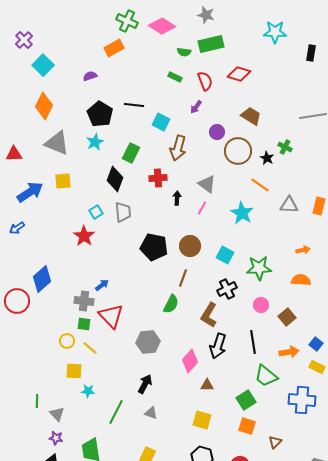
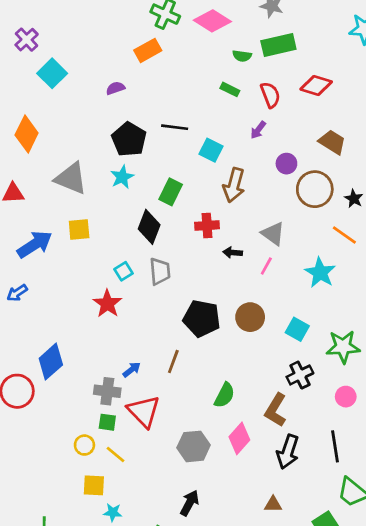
orange diamond: (44, 106) -> (27, 134), moved
black arrow: (177, 198) -> (233, 252), turned -88
brown line: (183, 278) -> (173, 362), moved
pink diamond: (190, 361) -> (239, 438), moved

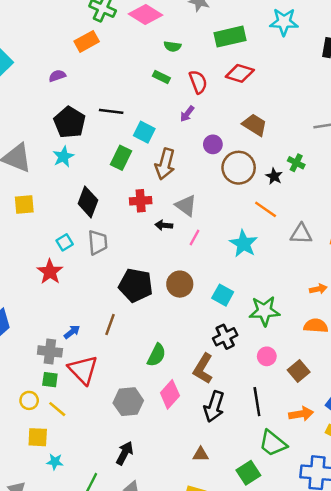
green rectangle: (278, 45) -> (230, 37), moved
green rectangle: (171, 192) -> (121, 158), moved
gray triangle: (273, 234) -> (186, 206), moved

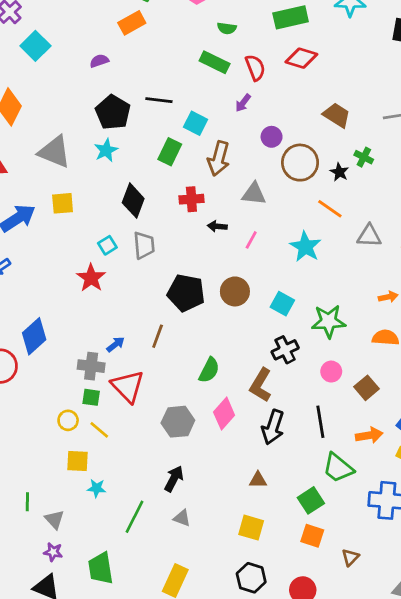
green rectangle: (161, 77) -> (215, 62), size x1.5
brown trapezoid: (255, 125) -> (337, 115), moved
gray triangle: (186, 206) -> (254, 194), moved, turned -30

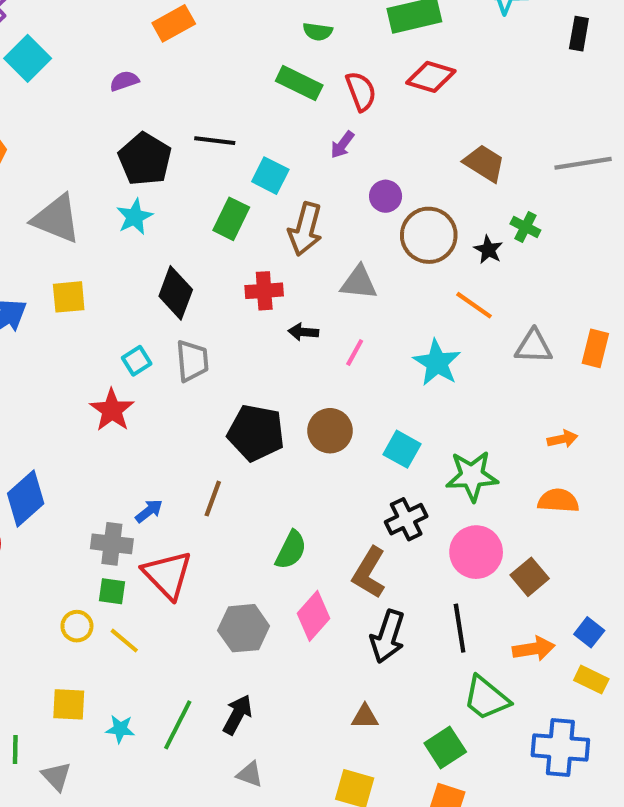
pink circle: (331, 372) -> (476, 552), size x1.6
yellow square: (78, 461) -> (69, 704), moved
green line: (135, 517) -> (178, 725), moved

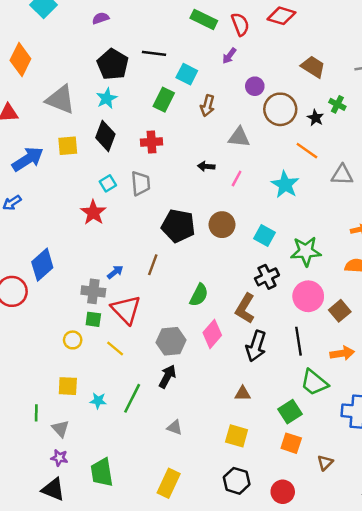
brown arrow: (305, 229) -> (207, 106), size x0.7
red cross: (264, 291) -> (152, 142), moved
black diamond: (176, 293) -> (105, 136), moved
yellow line: (124, 641) -> (115, 348), moved
black arrow: (237, 715) -> (167, 376), moved

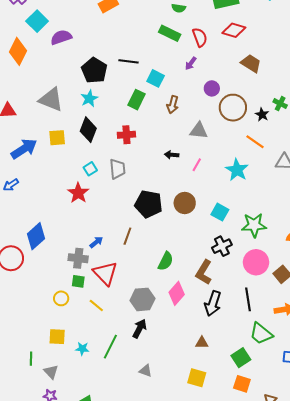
purple semicircle: (101, 18) -> (61, 37), moved, size x1.5
orange diamond: (20, 60) -> (18, 51), moved
brown trapezoid: (313, 67) -> (251, 63), moved

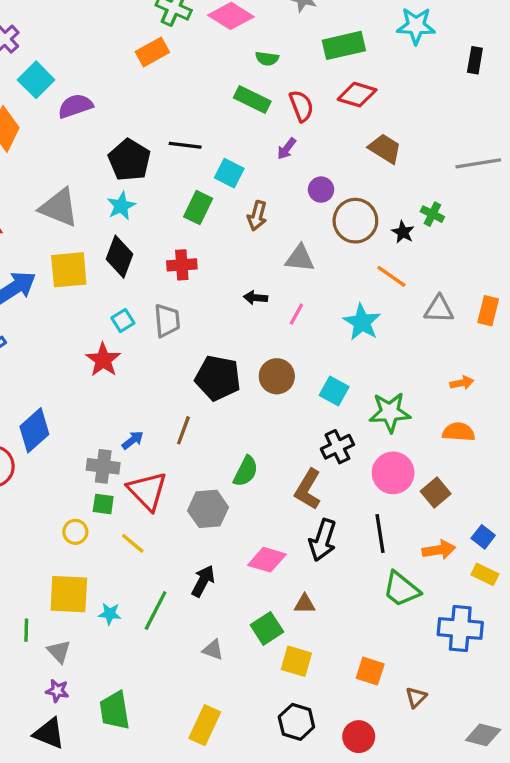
yellow square: (57, 138) -> (69, 270), size x1.4
pink diamond: (177, 293) -> (267, 560), moved, turned 65
gray hexagon: (142, 299) -> (208, 509), moved
yellow square: (57, 337) -> (69, 594), size x1.5
green square: (241, 358) -> (267, 628), moved

